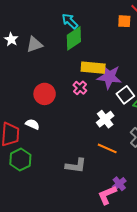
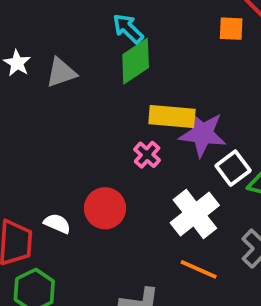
red circle: (45, 94) -> (105, 208), moved
white cross: (105, 119) -> (195, 214), size x1.4

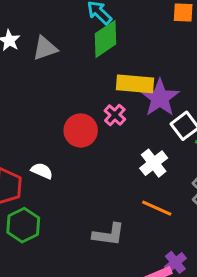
purple star: (202, 134) -> (160, 98), turned 30
red circle: (105, 208) -> (81, 130), moved
white cross: (195, 214) -> (154, 163), size x0.7

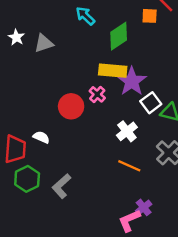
green diamond: (106, 39) -> (119, 36), moved
gray L-shape: (109, 235) -> (62, 186), moved, turned 130

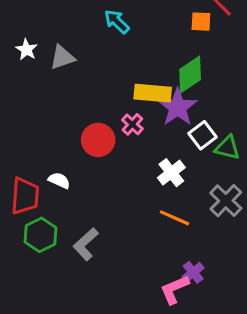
green diamond: (119, 36) -> (190, 74), moved

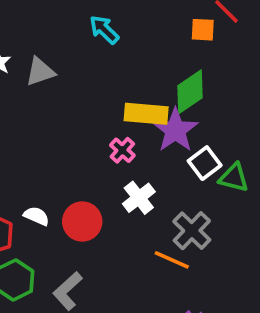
red circle: (98, 140) -> (82, 222), moved
white cross: (171, 173) -> (139, 198), moved
gray cross: (226, 201) -> (192, 231), moved

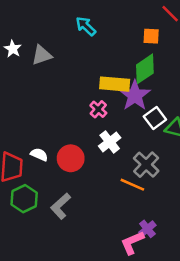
orange square: (203, 30) -> (151, 36), moved

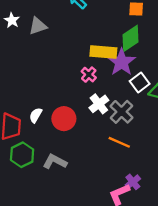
white semicircle: (39, 155) -> (36, 115), turned -84
gray cross: (146, 165) -> (122, 112), moved
gray L-shape: (61, 206) -> (55, 162), turned 70

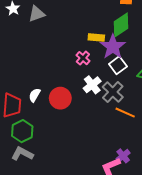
yellow rectangle: (103, 52) -> (96, 37), size x0.7
white square: (140, 82) -> (118, 65), moved
orange line: (119, 142) -> (125, 113), moved
gray L-shape: (55, 162) -> (22, 154), moved

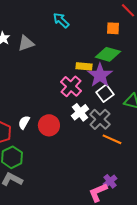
green diamond: (121, 25) -> (108, 54), turned 50
pink cross: (83, 58) -> (71, 86), size x1.5

